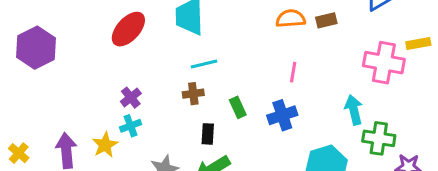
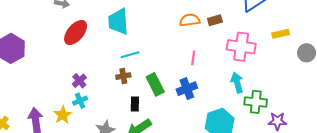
pink cross: (384, 63) -> (241, 47), moved
green rectangle: (238, 107) -> (155, 84), size x1.5

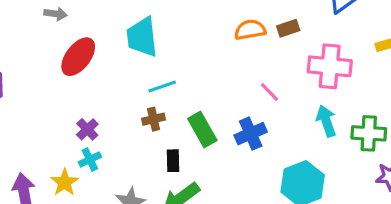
pink line: (193, 58) -> (270, 92), moved, turned -48
green cross: (256, 102) -> (369, 133), moved

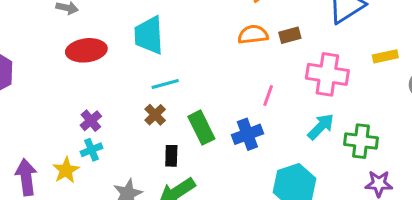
red ellipse: (78, 57) -> (86, 50), turned 42
pink line: (270, 92) -> (268, 96), turned 60
brown cross: (154, 119) -> (155, 115), turned -35
cyan arrow: (326, 121) -> (321, 127), turned 60

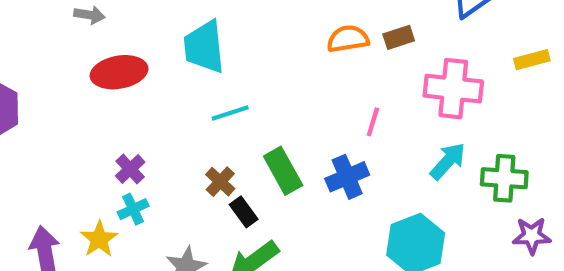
brown cross: (155, 115) -> (220, 182), moved
black rectangle: (171, 156) -> (244, 212), turned -35

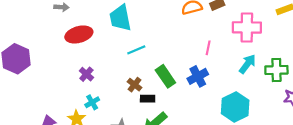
purple cross: (130, 169) -> (86, 74), moved
black rectangle: (244, 212) -> (148, 99), turned -48

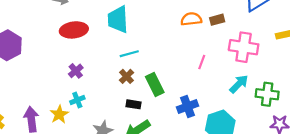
blue cross: (198, 76) -> (188, 107), moved
brown cross: (134, 85) -> (127, 76), moved

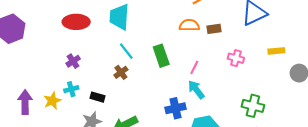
pink cross: (244, 47) -> (236, 58), size x0.6
cyan line: (129, 54) -> (126, 51), turned 60
cyan arrow: (239, 84) -> (196, 90), moved, turned -90
green rectangle: (155, 85) -> (161, 56), moved
black rectangle: (134, 104) -> (97, 97), moved

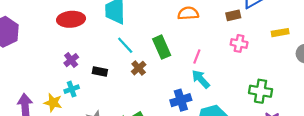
brown rectangle: (214, 29) -> (233, 15), moved
brown cross: (121, 72) -> (139, 68), moved
black rectangle: (97, 97) -> (100, 71), moved
yellow star: (52, 101) -> (53, 103), turned -30

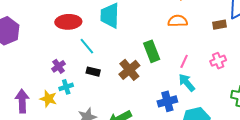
pink cross: (239, 43) -> (218, 61), moved, turned -35
cyan line: (125, 45) -> (87, 46), moved
purple cross: (71, 60) -> (58, 66), moved
brown cross: (139, 68) -> (129, 70), size x1.5

